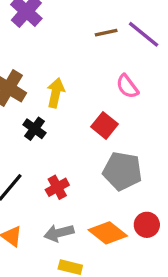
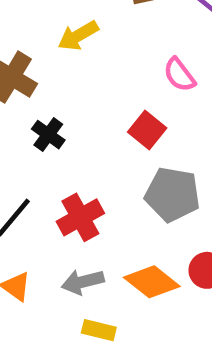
yellow arrow: (56, 93) -> (78, 36), moved, turned -132
red cross: (57, 187) -> (80, 217), size x1.4

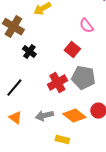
red cross: (80, 217) -> (57, 83), moved
yellow rectangle: (99, 330) -> (62, 140), moved

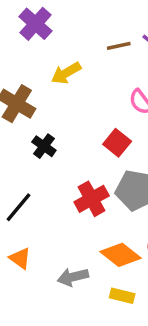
gray arrow: (44, 116) -> (73, 277), moved
yellow rectangle: (62, 140) -> (122, 296), moved

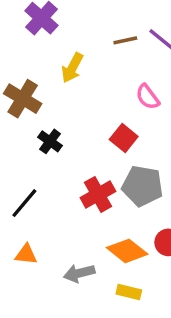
yellow arrow: (66, 73) -> (72, 68), turned -32
orange triangle: (20, 258) -> (26, 254), turned -30

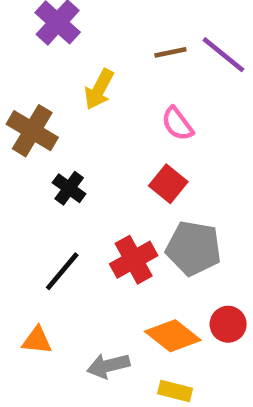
pink semicircle: (148, 97) -> (177, 124), moved
black line: (24, 203) -> (62, 271), moved

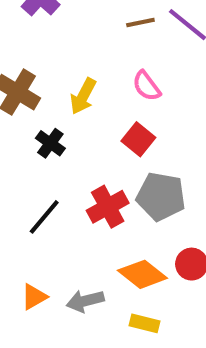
yellow arrow: (99, 89) -> (83, 96), moved
orange triangle: (37, 340) -> (34, 297), moved, turned -36

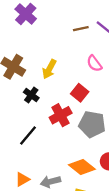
pink semicircle: (147, 86) -> (94, 63), moved
red cross: (108, 207) -> (61, 115), moved

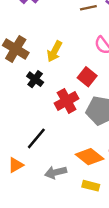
black line: (28, 135) -> (36, 138), moved
orange triangle: (22, 179) -> (16, 165), moved

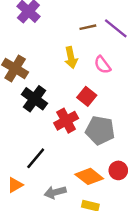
yellow arrow: (54, 51) -> (71, 58), moved, turned -40
black cross: (35, 79) -> (35, 99), size x1.5

